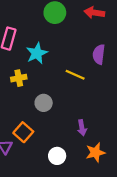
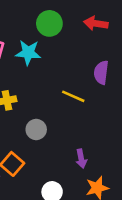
cyan star: (37, 53) -> (28, 53), moved, turned 30

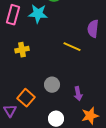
gray circle: (36, 129) -> (52, 85), moved

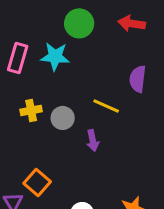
gray circle: (52, 85) -> (63, 118), moved
purple arrow: (78, 94) -> (93, 140), moved

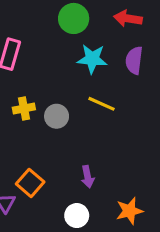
cyan star: (55, 56) -> (92, 59), moved
purple semicircle: (138, 79) -> (134, 60), moved
purple arrow: (93, 140) -> (88, 177), moved

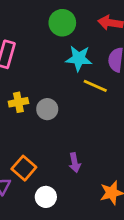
yellow line: (102, 104) -> (95, 86), moved
white circle: (77, 216) -> (46, 197), moved

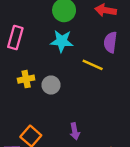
cyan star: (79, 58) -> (62, 41), moved

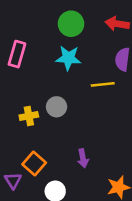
yellow line: (93, 65) -> (103, 84), turned -30
yellow cross: (26, 79) -> (29, 116), moved

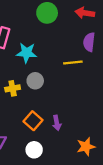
cyan star: (68, 58) -> (27, 53), moved
orange square: (34, 163) -> (33, 121), moved

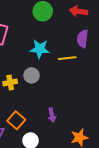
cyan star: (27, 53) -> (40, 49), moved
orange square: (33, 121) -> (16, 120), moved

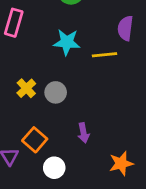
gray circle: (32, 75) -> (56, 92), moved
yellow cross: (10, 83) -> (26, 88), turned -32

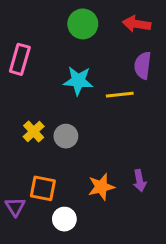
purple arrow: (84, 133) -> (140, 181), moved
orange square: (35, 140) -> (43, 188), turned -30
orange star: (121, 164) -> (101, 187), moved

